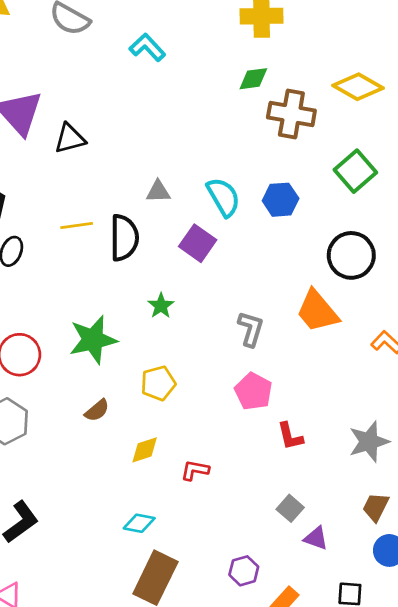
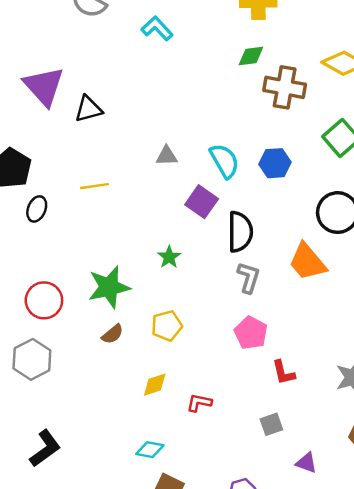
black semicircle: (124, 238) -> (240, 232), moved
brown semicircle: (97, 410) -> (113, 334), moved
gray square: (290, 508) -> (271, 424), moved, turned 30

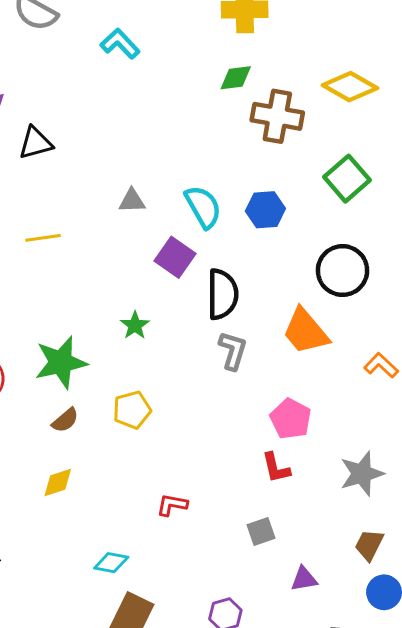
pink pentagon: (251, 333) -> (291, 419), moved
yellow diamond: (155, 385) -> (58, 483), moved
purple triangle: (306, 463) -> (304, 579), turned -30

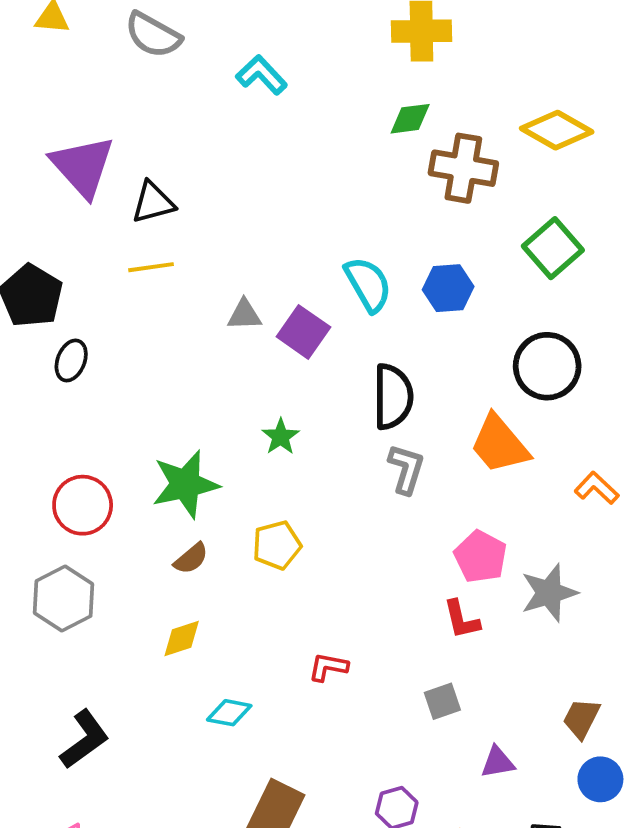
gray triangle: (132, 201) -> (244, 315), moved
yellow line: (43, 238) -> (151, 267), moved
purple square: (175, 257) -> (303, 332), moved
gray star: (362, 474) -> (549, 593), moved
cyan diamond: (111, 563) -> (229, 713), moved

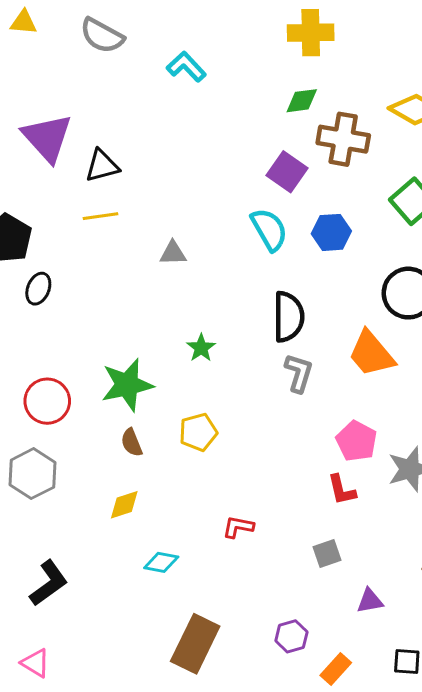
purple square: (303, 332) -> (287, 172), moved
brown semicircle: (191, 558) -> (132, 443), turned 108

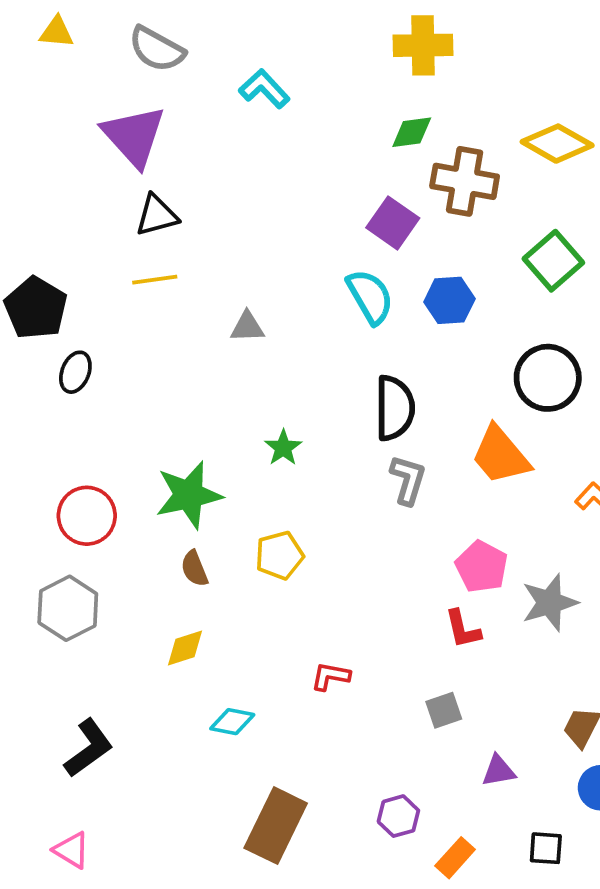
purple triangle: (47, 138) -> (134, 136), moved

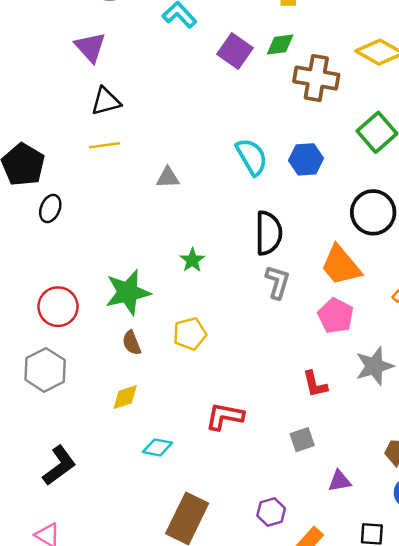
purple triangle: (134, 136) -> (90, 47), size x0.7
purple square: (393, 223) -> (235, 51), moved
pink pentagon: (482, 567) -> (336, 316), moved
red L-shape: (330, 676) -> (225, 416), size x1.4

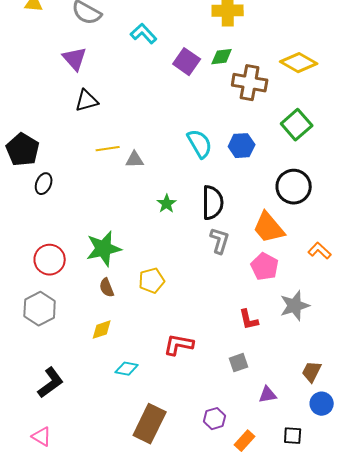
yellow line: (104, 145) -> (108, 149), moved
green star: (192, 260) -> (167, 204), moved

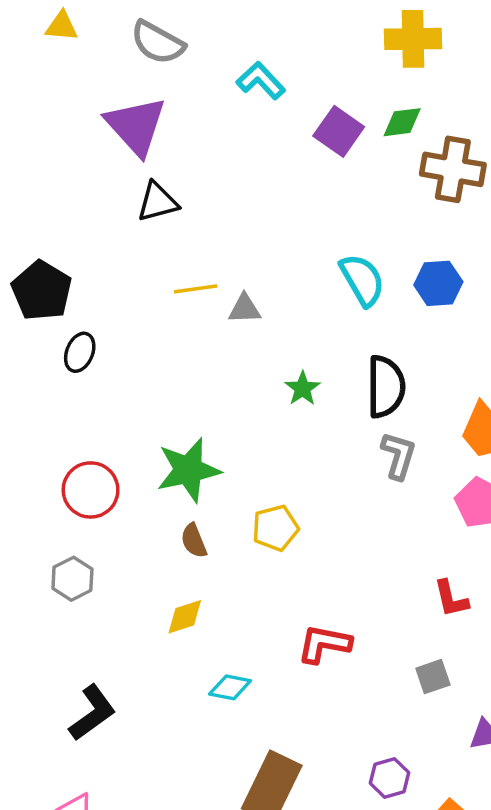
purple triangle: (75, 59) -> (136, 126), size x1.4
gray hexagon: (40, 309) -> (72, 579), size x0.7

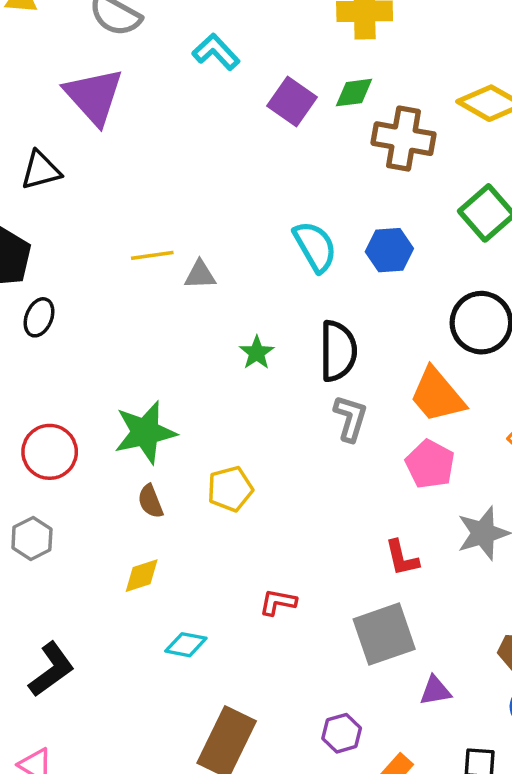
black triangle: (158, 202) -> (41, 170), moved
red L-shape: (324, 644) -> (278, 602), size x0.7
gray square: (433, 677) -> (384, 634), size x1.8

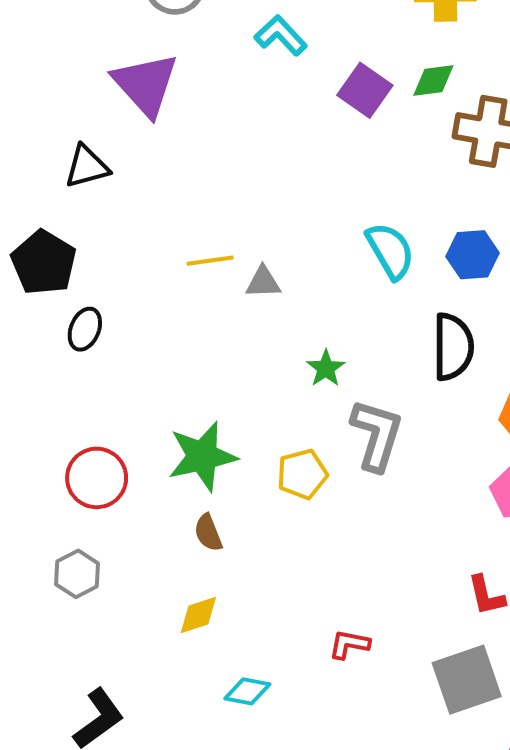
black semicircle: (338, 351) -> (453, 347), moved
gray L-shape: (350, 418) -> (377, 435), moved, size x1.4
yellow pentagon: (230, 489) -> (302, 474), moved

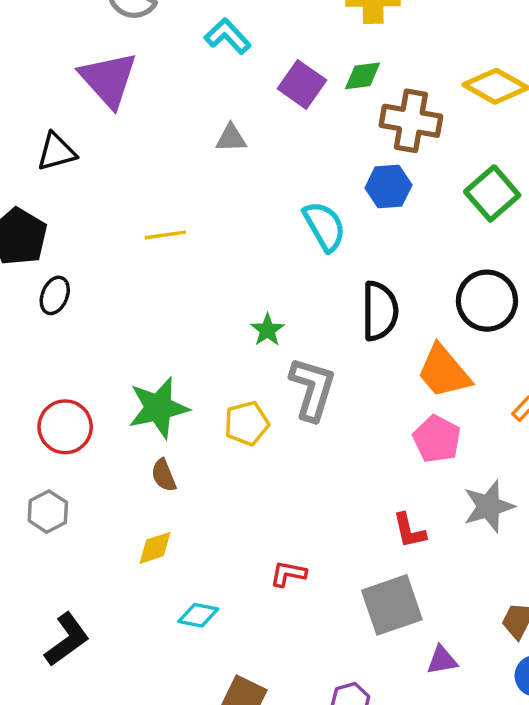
blue hexagon: (473, 255) -> (388, 186), moved
gray triangle: (263, 282) -> (231, 138), moved

